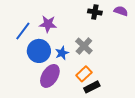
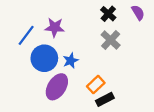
purple semicircle: (121, 11) -> (138, 13), turned 40
black cross: (95, 12) -> (108, 14), turned 32
gray cross: (84, 46) -> (111, 40), moved

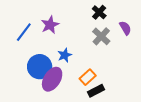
purple semicircle: (138, 13) -> (125, 28), moved
purple star: (55, 27) -> (50, 25), turned -30
blue circle: (44, 58) -> (40, 67), moved

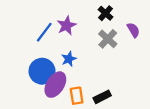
purple star: (50, 25) -> (67, 25), moved
blue line: (24, 32) -> (44, 32), moved
orange rectangle: (88, 77) -> (77, 96), moved, turned -56

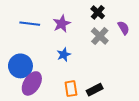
blue line: (44, 32) -> (30, 24), moved, turned 60
blue circle: (42, 71) -> (20, 66), moved
purple ellipse: (55, 85) -> (32, 83), moved

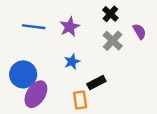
black rectangle: (95, 90) -> (96, 83), moved

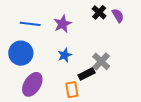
purple semicircle: (139, 31) -> (118, 15), moved
gray cross: (113, 41) -> (101, 61), moved
blue circle: (23, 74) -> (21, 53), moved

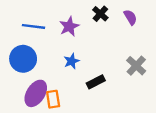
black cross: (99, 12) -> (100, 14), moved
gray cross: (101, 61) -> (136, 66), moved
orange rectangle: (72, 90) -> (53, 99), moved

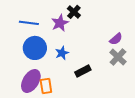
black cross: (100, 14) -> (74, 12), moved
purple semicircle: (130, 17) -> (116, 39), moved, turned 80
blue circle: (23, 59) -> (35, 48), moved

